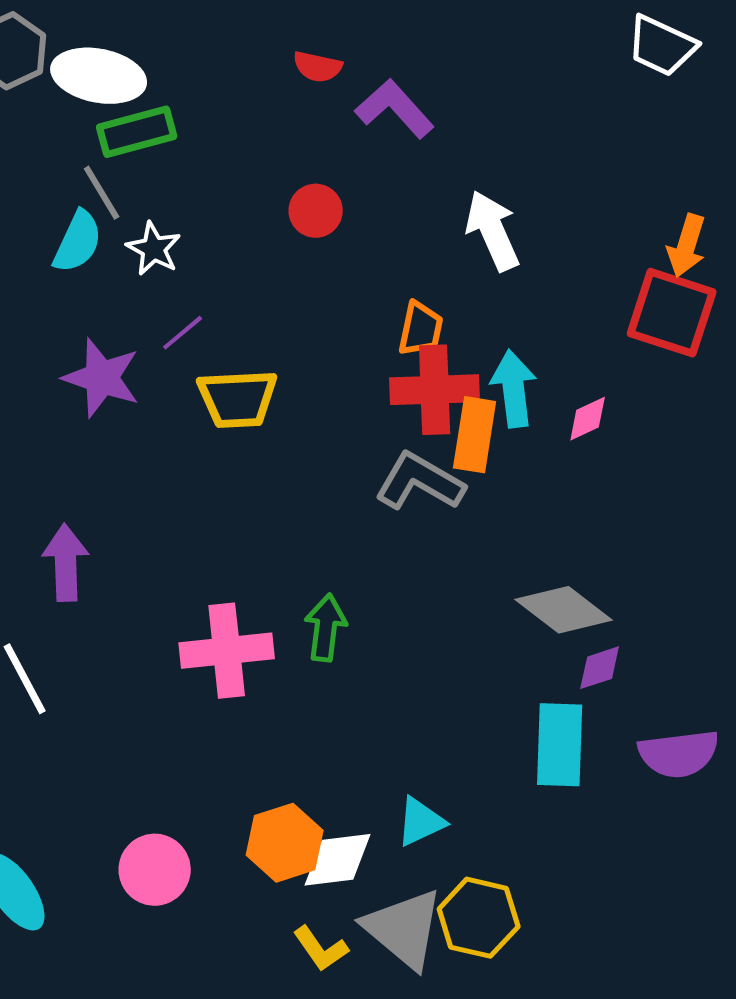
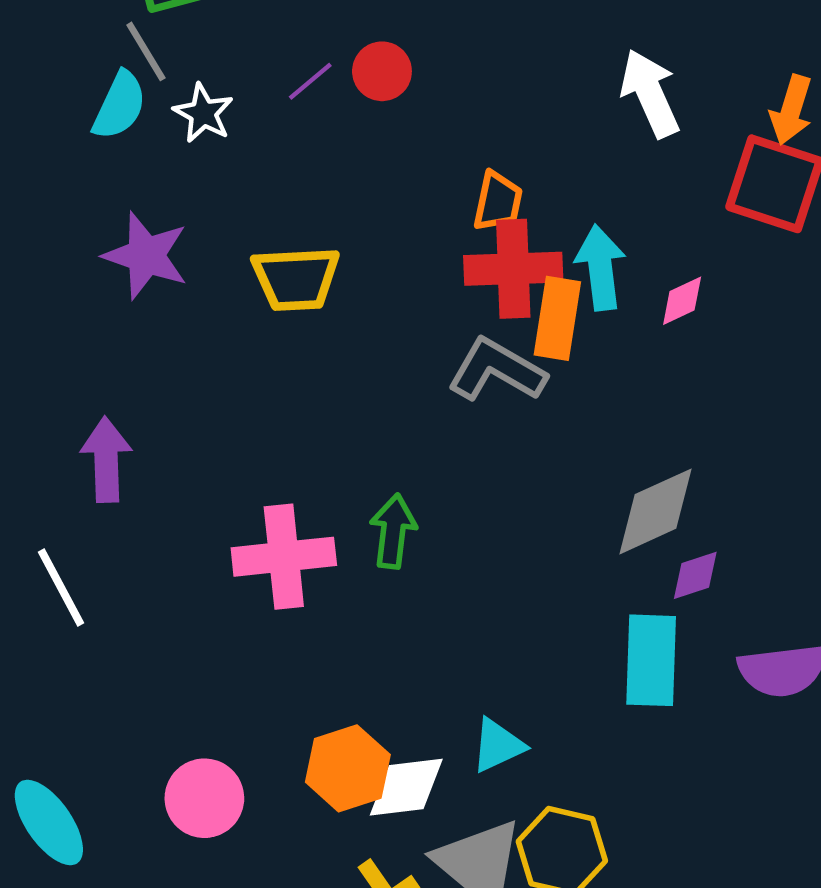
white arrow: (493, 231) -> (650, 93), moved
purple line: (183, 333) -> (310, 81), moved
gray diamond: (564, 610) -> (656, 511), turned -62

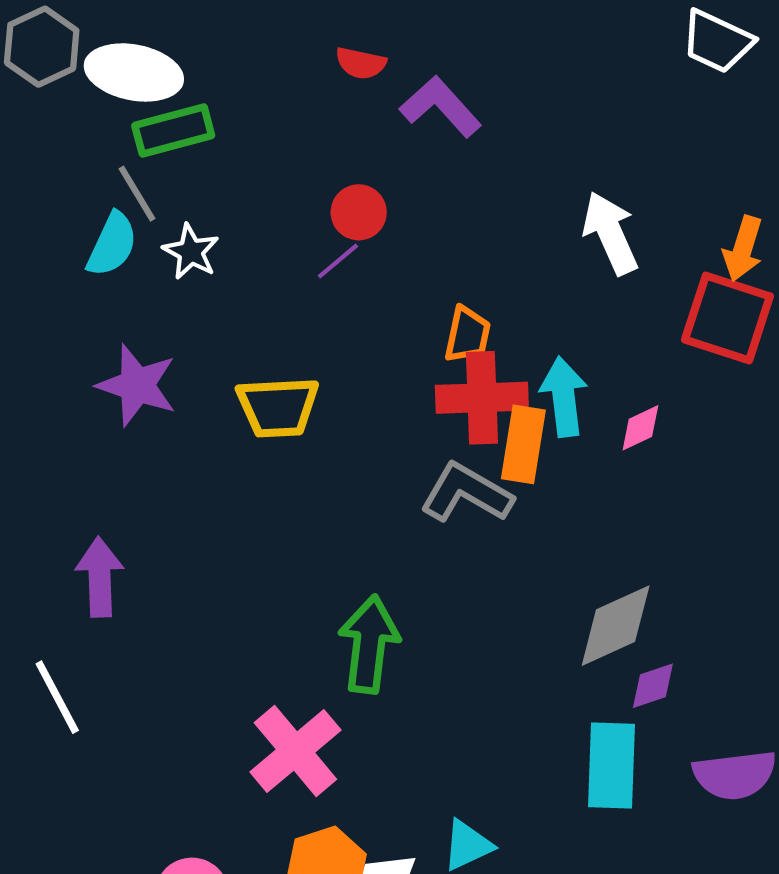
purple line: (310, 81) -> (338, 261), moved
green arrow: (393, 531) -> (369, 644), size x1.4
pink cross: (284, 557) -> (295, 751), moved, turned -34

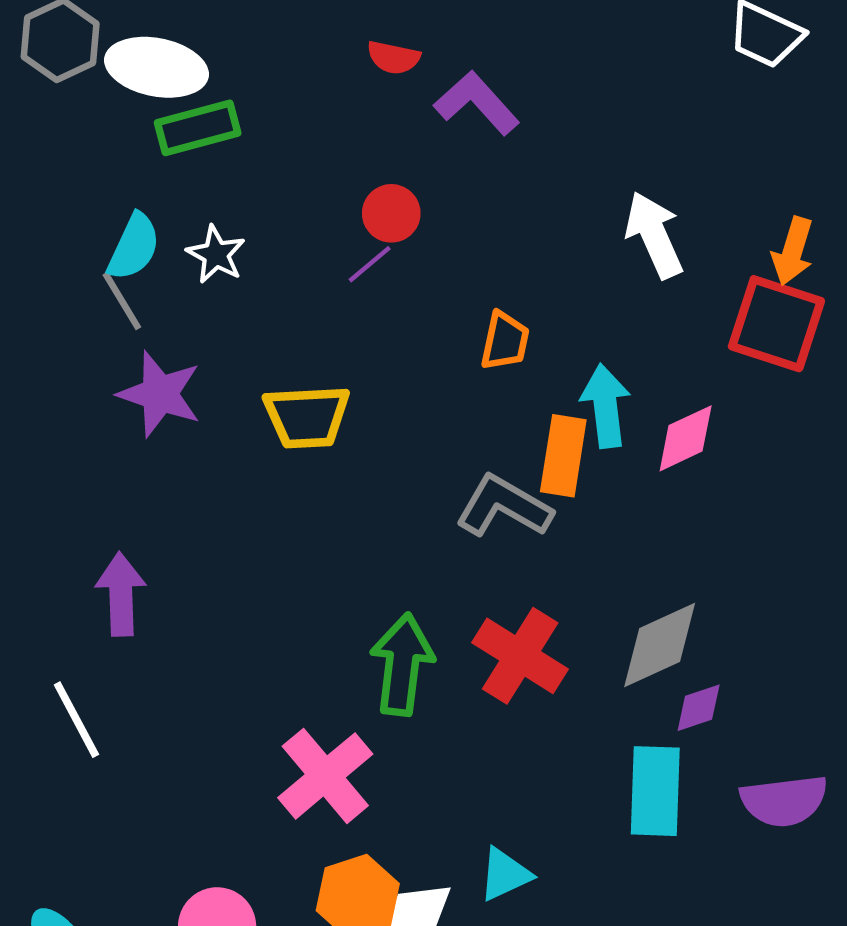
gray line: (137, 194) -> (122, 301), moved
red cross: (482, 398) -> (520, 656), moved, turned 34
pink diamond: (640, 428) -> (686, 438), size x1.4

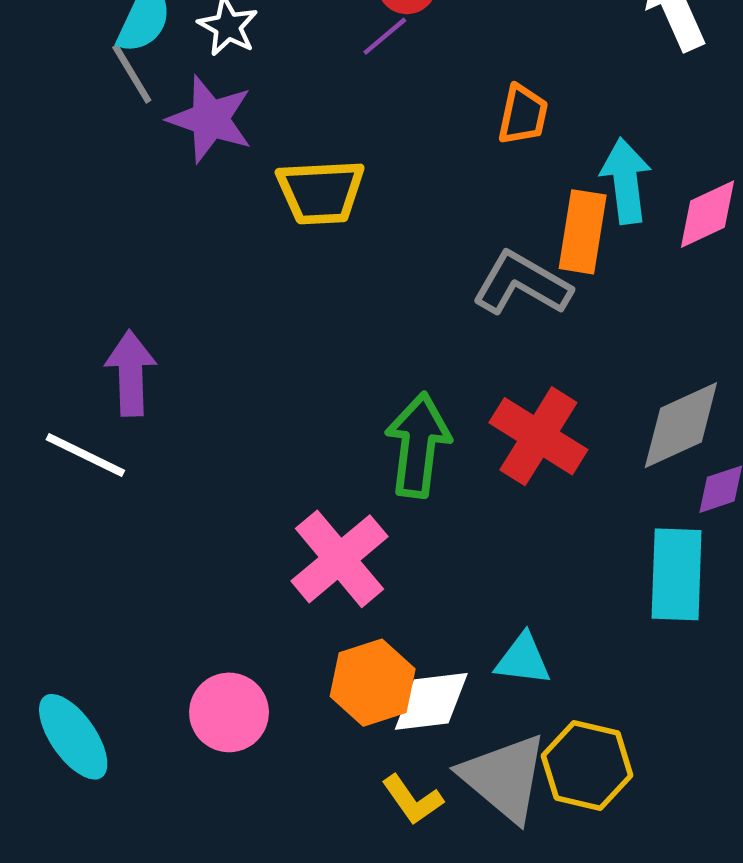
purple star: (160, 394) -> (210, 119), moved
white line: (76, 720) -> (85, 455), moved, turned -36
cyan triangle: (505, 874) -> (523, 659), turned 32

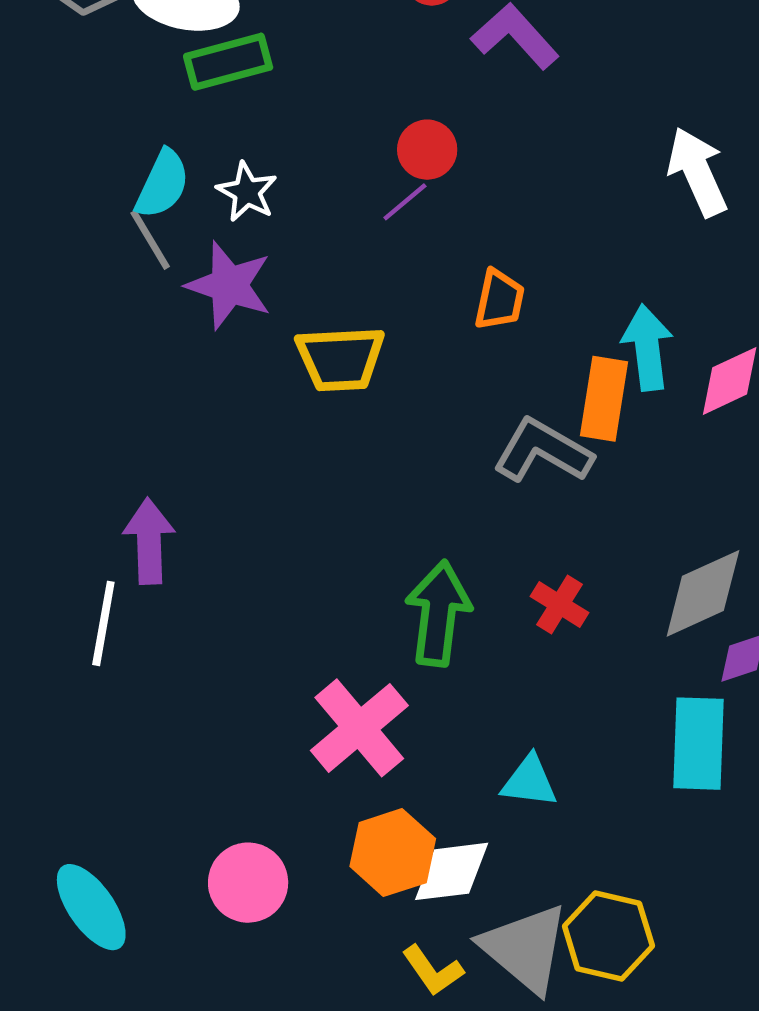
orange trapezoid: (523, 115) -> (499, 300), moved
red cross: (538, 436) -> (559, 605), size x0.6
white line: (85, 455) -> (103, 623), turned 74
cyan triangle: (523, 659) -> (529, 781), moved

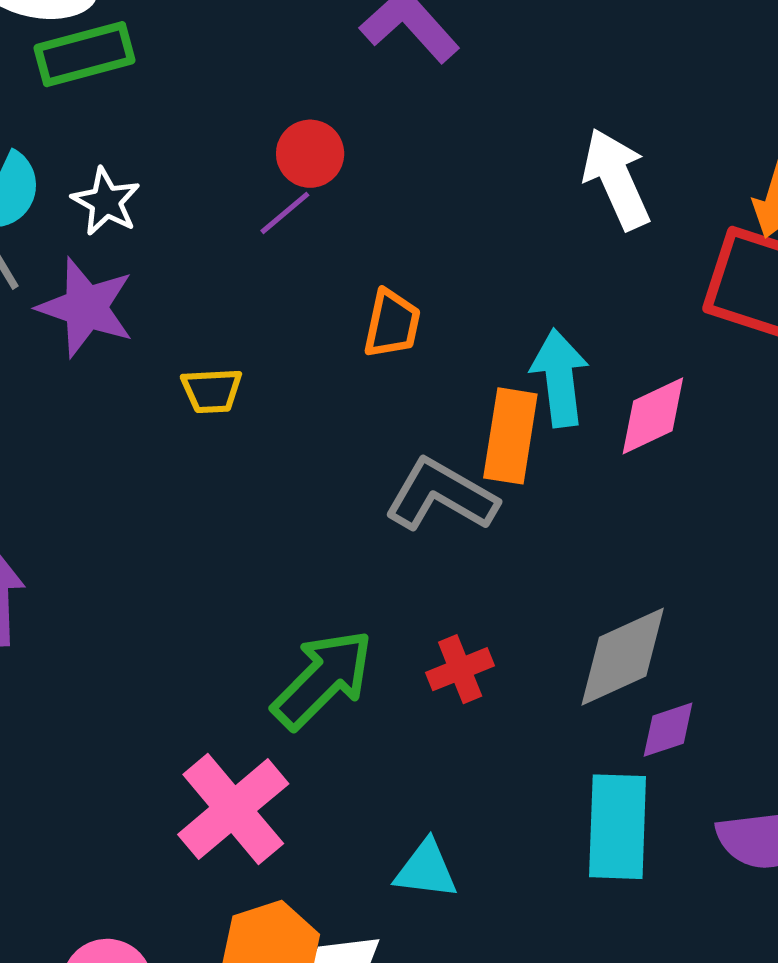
yellow trapezoid: (340, 359) -> (212, 391), size x0.6
red cross: (559, 605) -> (460, 669), turned 36
green arrow: (438, 613) -> (323, 679), turned 38

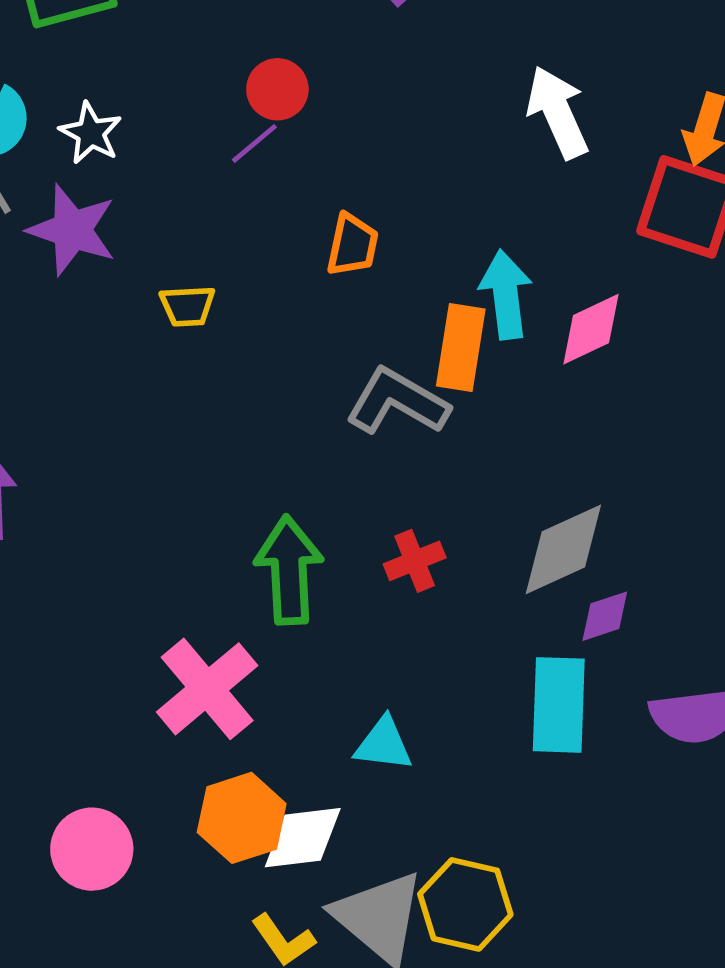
green arrow: (323, 679) -> (289, 570), turned -48

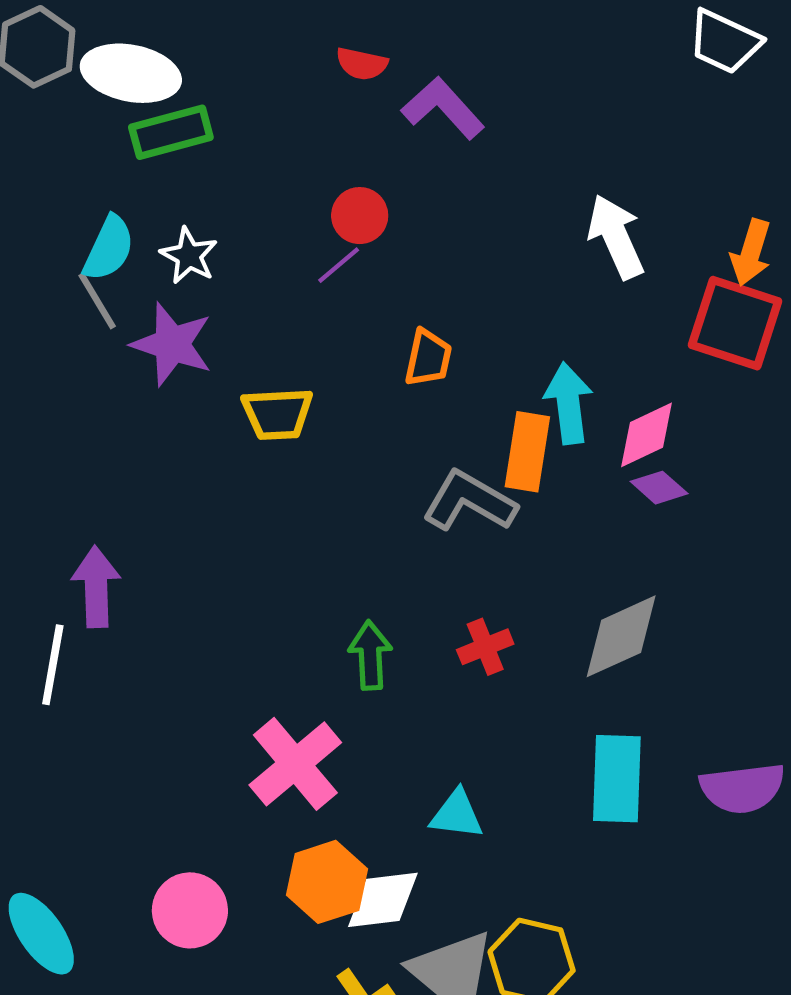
yellow trapezoid: (187, 306) -> (277, 414), size x1.4
green arrow: (289, 570) -> (370, 655), size x0.7
purple diamond: (605, 616) -> (659, 488), moved, turned 60

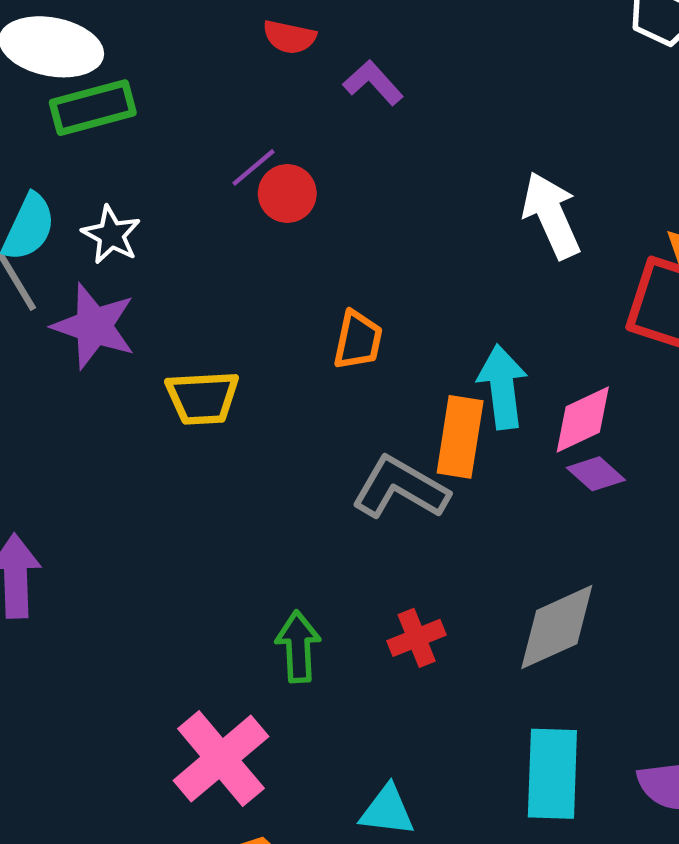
purple L-shape: (443, 108) -> (373, 83), size x0.7
purple line: (339, 265) -> (254, 167), moved

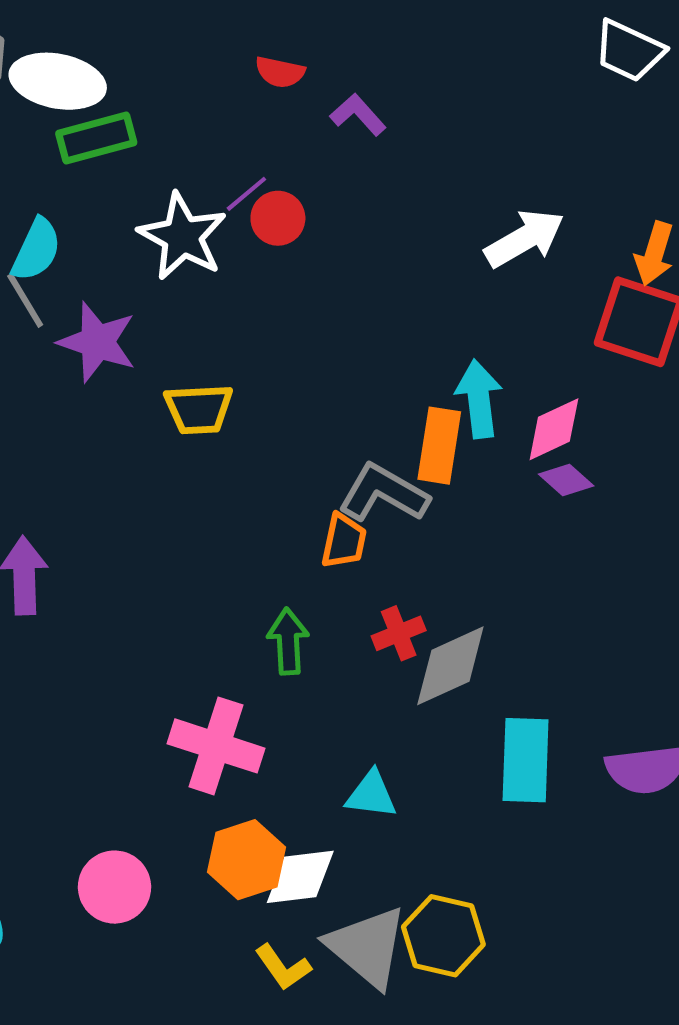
white arrow: (551, 215) -> (525, 238), turned 84
white star: (111, 235) -> (183, 236), moved, size x1.6
orange trapezoid: (358, 340) -> (344, 541), moved
gray diamond: (557, 627) -> (450, 666), moved
pink cross: (221, 759) -> (216, 746), turned -32

